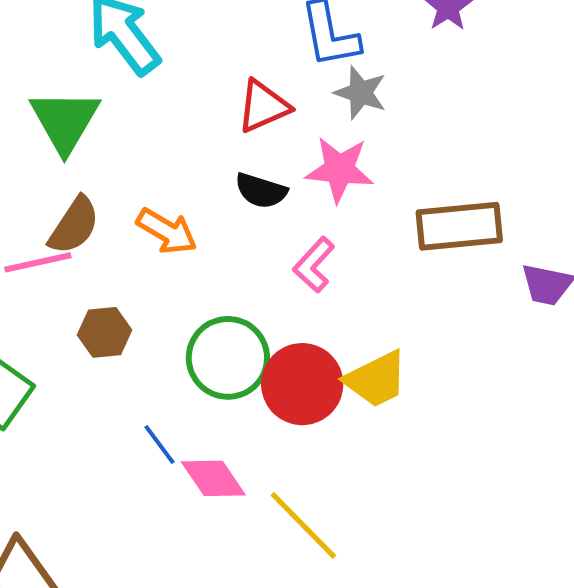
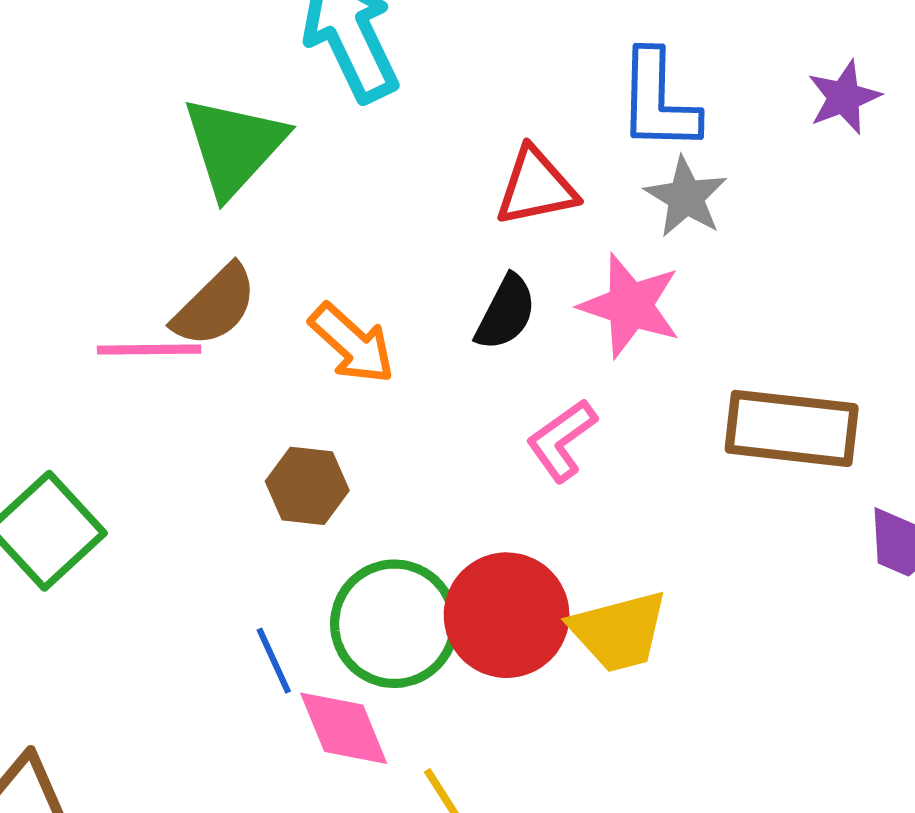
black semicircle: (261, 191) -> (506, 313), turned -92
brown hexagon: (105, 332) -> (307, 486), moved
green circle: (228, 358) -> (394, 624), moved

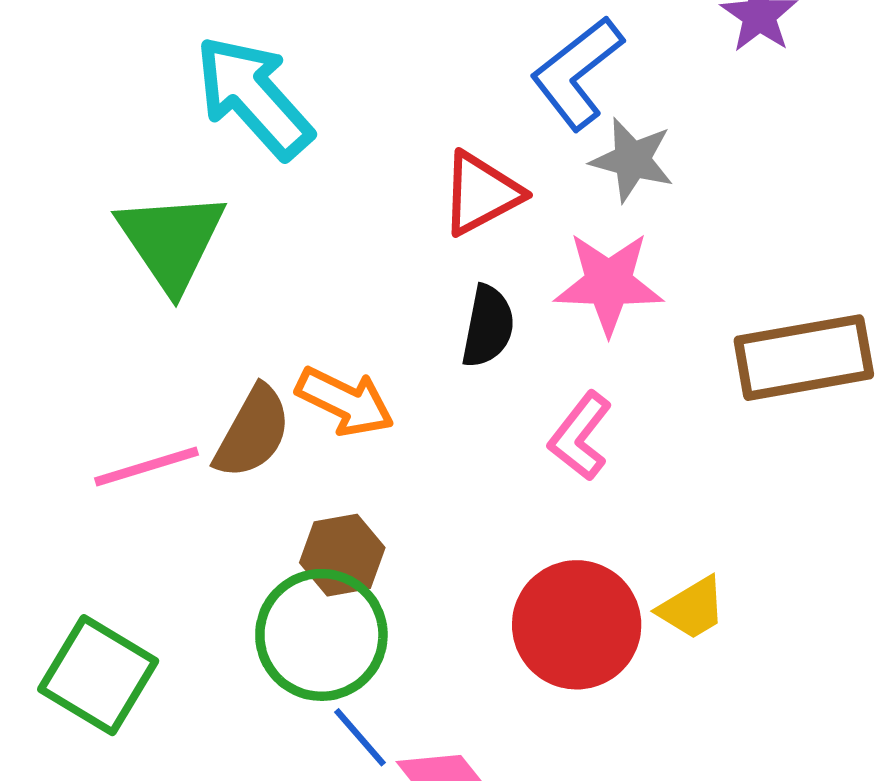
blue L-shape: (658, 101) -> (577, 73), turned 67
brown semicircle: (215, 306) -> (253, 432), moved
green circle: (394, 624) -> (321, 635), moved
yellow trapezoid: (619, 631) -> (692, 608), size x0.7

